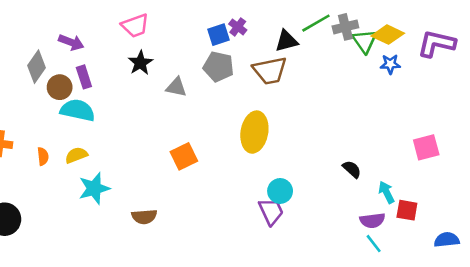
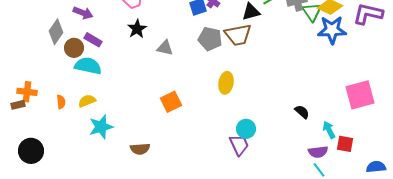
blue star: (390, 64) -> (332, 30), size x1.8
gray pentagon: (219, 67) -> (210, 39), moved
purple rectangle: (84, 77) -> (93, 40), turned -42
yellow ellipse: (254, 132) -> (226, 83), size x0.7
pink square: (426, 147) -> (360, 95), size x1.4

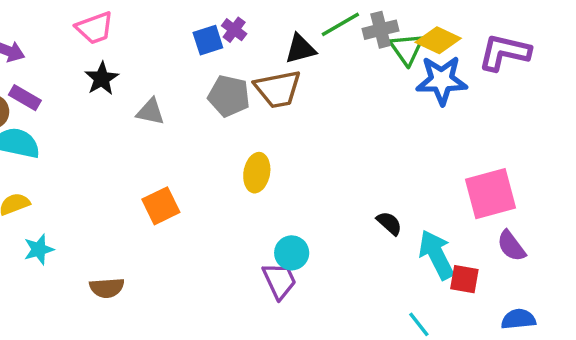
cyan star: (101, 127) -> (39, 249), size x0.7
cyan arrow: (329, 130) -> (436, 255), size x1.6
purple semicircle: (318, 152) -> (511, 246), moved, turned 60

